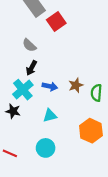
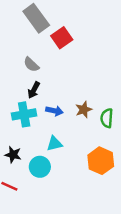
cyan cross: (23, 90) -> (24, 114), turned 30
black star: (13, 111) -> (13, 155), moved
cyan circle: (46, 148) -> (40, 167), moved

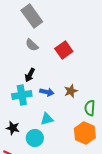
red square: (62, 38) -> (64, 50), moved
gray semicircle: (31, 65) -> (32, 45), moved
green semicircle: (107, 118) -> (90, 108), moved

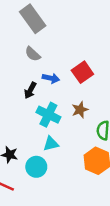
red square: (64, 50) -> (82, 72), moved
blue arrow: (47, 92) -> (51, 78), moved
cyan cross: (22, 95) -> (48, 115), moved, turned 36

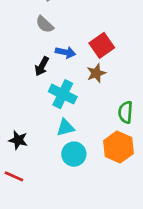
brown star: (80, 110) -> (96, 73), moved
cyan circle: (36, 167) -> (74, 154), moved

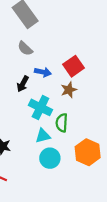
green semicircle: (125, 112) -> (62, 123), moved

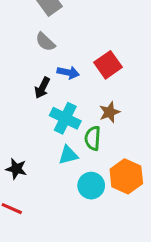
brown star: (69, 90) -> (110, 112), moved
cyan circle: (50, 158) -> (91, 186), moved

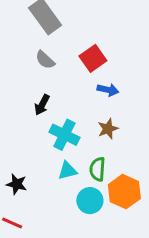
red square: (108, 65) -> (93, 58), moved
blue arrow: (68, 72) -> (108, 90), moved
green semicircle: (93, 138) -> (97, 169), moved

